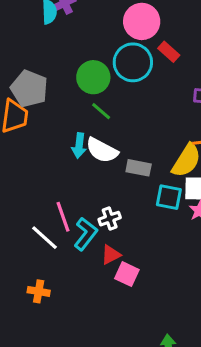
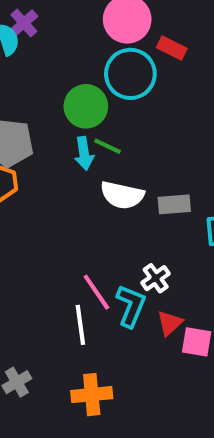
cyan arrow: (79, 146) -> (84, 153), moved
white line: (44, 238) -> (80, 325), turned 56
orange cross: (39, 291) -> (92, 395), size x1.4

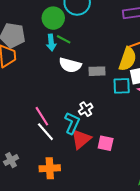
pink line: (96, 292) -> (42, 116), moved
red triangle: (170, 323) -> (81, 139), moved, size x1.5
white line: (80, 325) -> (45, 132), turned -36

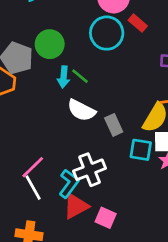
green circle: (53, 18) -> (50, 44), moved
gray rectangle: (97, 71) -> (114, 125), turned 56
white cross: (86, 109) -> (89, 170), size x1.6
pink line: (42, 116) -> (33, 167), turned 66

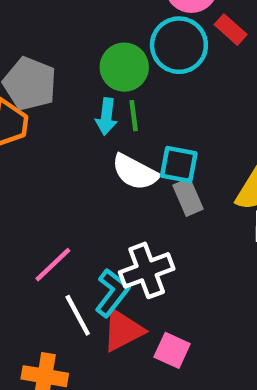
green circle: (50, 44) -> (124, 67), moved
green line: (80, 76) -> (134, 116), turned 42
cyan square: (141, 150) -> (179, 164), moved
white line: (33, 188) -> (78, 315), moved

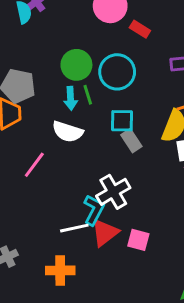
cyan circle: (179, 45) -> (117, 72), moved
white semicircle: (135, 172) -> (68, 132), moved
pink line: (53, 265) -> (34, 165), moved
white line: (78, 315) -> (74, 228), turned -64

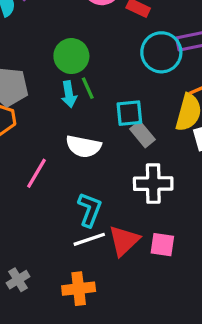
cyan circle: (117, 72) -> (161, 52), moved
white semicircle: (68, 132) -> (83, 146), moved
white cross: (113, 192) -> (153, 184), moved, turned 36
cyan L-shape: (94, 210) -> (90, 210), moved

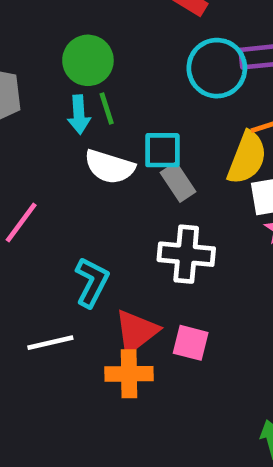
white semicircle: (83, 146) -> (110, 167), moved
white line: (89, 239) -> (50, 343), moved
orange cross: (79, 289) -> (129, 374), moved

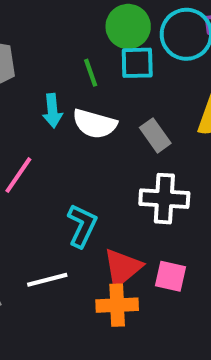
green circle: (88, 60) -> (128, 26), moved
cyan arrow: (79, 115) -> (52, 111), moved
cyan square: (162, 150) -> (137, 63), moved

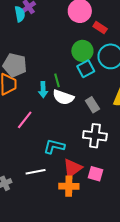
cyan square: (137, 63) -> (86, 69), turned -30
green line: (91, 73) -> (57, 80), moved
cyan L-shape: (82, 226) -> (54, 146), turned -105

